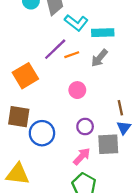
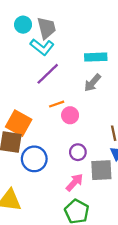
cyan L-shape: (76, 23) -> (42, 47), moved
orange line: (72, 55) -> (57, 104), moved
orange square: (25, 76) -> (19, 123), moved, turned -30

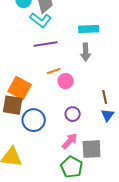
purple line: (48, 74) -> (46, 44), turned 35
gray arrow: (92, 83) -> (86, 52), turned -42
gray square: (101, 170) -> (92, 149), moved

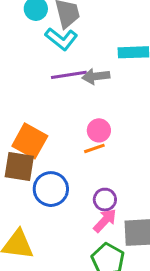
gray arrow: (86, 52) -> (96, 76), moved, turned 84
orange line: (54, 71) -> (94, 148), moved
purple circle: (73, 114) -> (105, 200), moved

